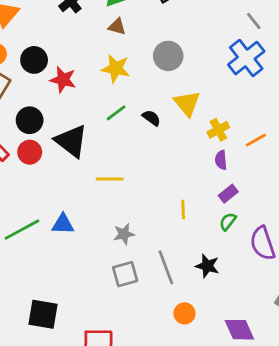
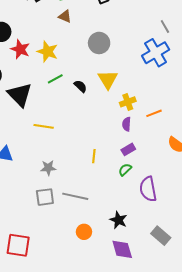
yellow star: (116, 68) -> (47, 52), moved
black star: (207, 266) -> (118, 220), moved
gray line: (166, 267) -> (75, 196), turned -65

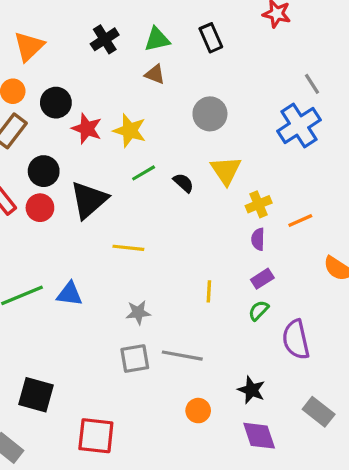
black triangle: (20, 95) -> (89, 200), turned 36

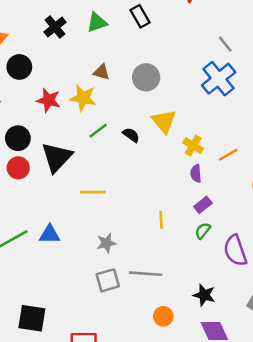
brown triangle: (155, 74) -> (101, 72), moved
black circle: (56, 103) -> (19, 67), moved
yellow cross: (259, 204) -> (193, 146), turned -30

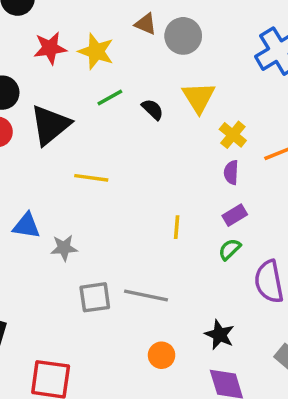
brown triangle: (101, 72) -> (146, 24), moved
red star: (49, 100) -> (50, 48), turned -30
gray star: (106, 243) -> (64, 248), moved

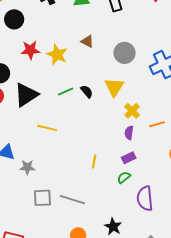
gray circle: (183, 36) -> (124, 53), moved
green line: (110, 98) -> (66, 92), moved

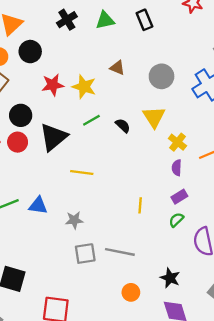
green line: (66, 92) -> (91, 120), moved
gray star: (27, 167) -> (74, 220), moved

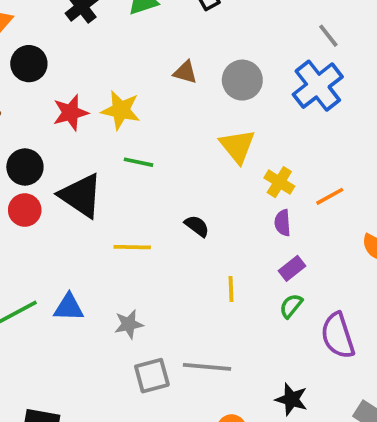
brown triangle: (117, 68) -> (185, 72), moved
green line: (91, 120) -> (138, 162), turned 48
black semicircle: (123, 126) -> (197, 226), moved
black triangle: (53, 137) -> (81, 196), turned -40

